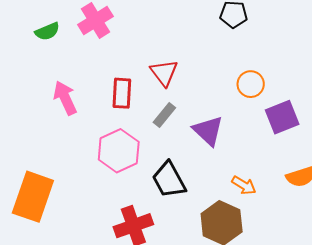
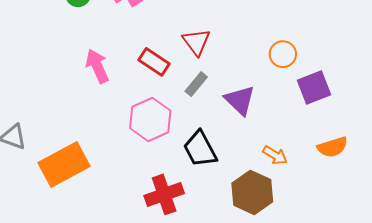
red rectangle: (122, 93) -> (154, 62), turned -60
orange rectangle: (33, 197) -> (64, 164), turned 42

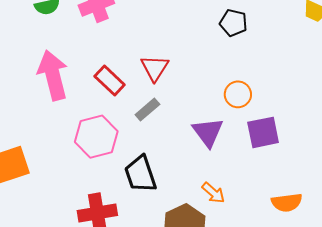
pink arrow: (97, 66) -> (53, 75), size x1.4
purple triangle: (240, 100) -> (208, 132), moved
orange semicircle: (332, 147) -> (287, 202), moved

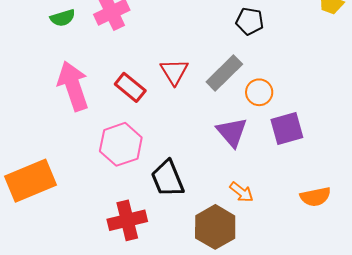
gray rectangle: (147, 110) -> (224, 73), moved, size x1.5

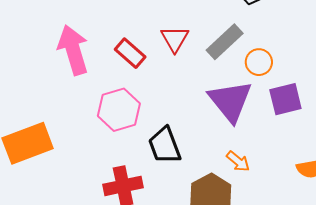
purple triangle: (232, 132) -> (230, 101), size x1.4

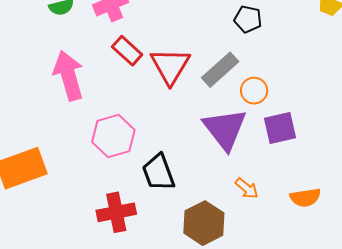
red triangle: (175, 39) -> (170, 66), size x1.4
red rectangle: (130, 53) -> (127, 51), moved
orange arrow: (238, 161) -> (247, 188), moved

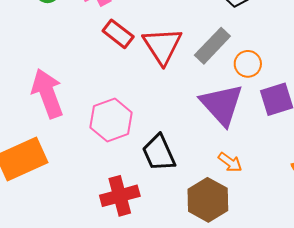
pink arrow: (69, 76) -> (47, 93), moved
orange arrow: (247, 188) -> (230, 162), moved

